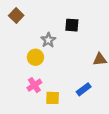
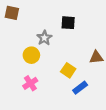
brown square: (16, 15) -> (12, 13), turned -32
yellow square: (53, 98) -> (68, 70), moved, turned 32

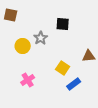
yellow circle: (31, 55) -> (23, 46), moved

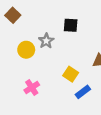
brown square: (11, 15) -> (13, 15), turned 32

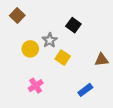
black square: (71, 25) -> (73, 25), turned 32
yellow square: (71, 74) -> (63, 58), moved

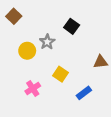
yellow square: (63, 58) -> (60, 74), moved

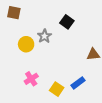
brown square: (14, 16) -> (14, 13), turned -32
yellow square: (60, 74) -> (57, 89), moved

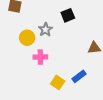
black square: (67, 22) -> (68, 15), turned 32
pink cross: (31, 79) -> (40, 57), moved, turned 32

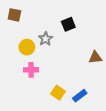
pink cross: (40, 57) -> (31, 70), moved
blue rectangle: (79, 76) -> (80, 96), moved

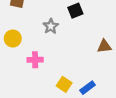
yellow circle: (27, 47) -> (13, 39), moved

